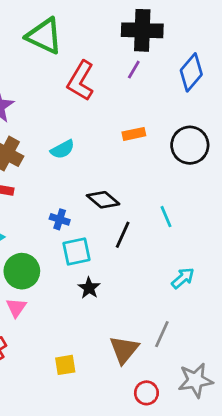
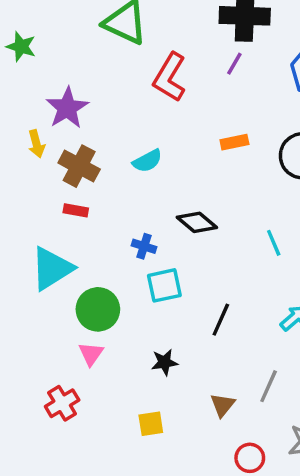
black line: (123, 235) -> (221, 320), moved
black star: (89, 288) -> (164, 362), moved, turned 30
brown triangle: (124, 350) -> (222, 405), size x0.7

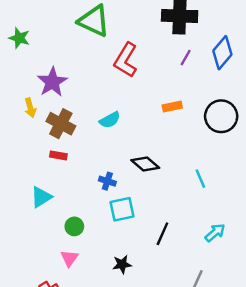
purple line: (234, 64) -> (186, 58), moved
cyan triangle: (52, 268) -> (41, 197), size x0.7
green circle: (98, 309) -> (74, 226), size x0.6

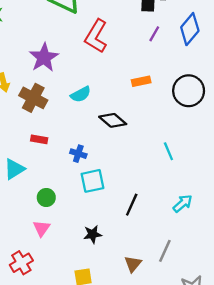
purple star: (52, 82) -> (44, 58), moved
red rectangle: (58, 155) -> (39, 139), moved
black diamond: (145, 164) -> (113, 120), moved

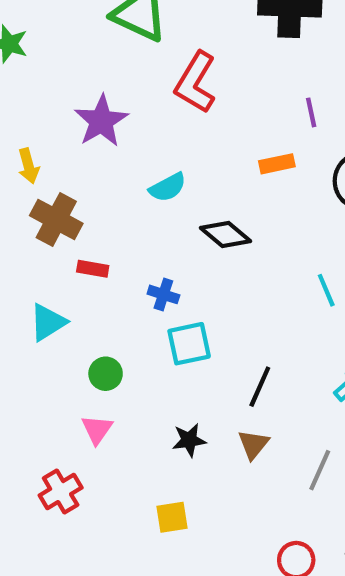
purple line: (154, 34) -> (311, 112), moved, turned -42
brown cross: (33, 98) -> (56, 220), moved
brown triangle: (133, 264) -> (253, 444), moved

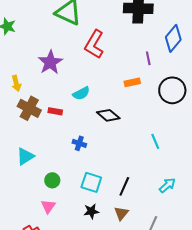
red rectangle: (93, 269) -> (55, 111), moved
cyan square: (189, 344) -> (91, 182), moved, turned 30

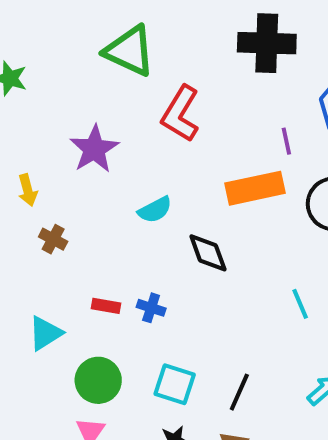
orange rectangle: (132, 82) -> (255, 188), size x1.8
brown cross: (29, 108) -> (53, 239), size x0.6
red rectangle: (55, 111) -> (106, 306), moved
black diamond: (108, 115) -> (208, 253), turned 30
green circle: (52, 180) -> (98, 380), size x1.5

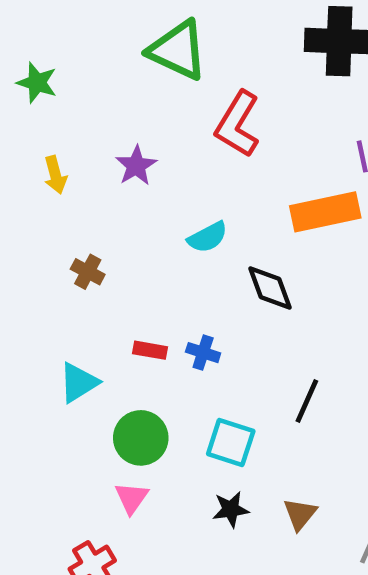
purple star: (94, 149) -> (136, 166), size x0.7
yellow arrow: (28, 190) -> (55, 175), moved
black line: (239, 392) -> (307, 401), moved

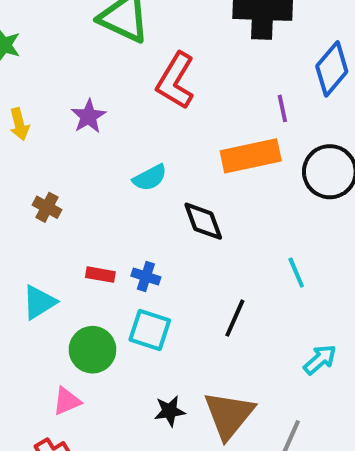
cyan square: (231, 443) -> (150, 330), moved
pink triangle: (132, 498) -> (67, 401), moved, turned 32
brown triangle: (300, 514) -> (229, 415), size x1.8

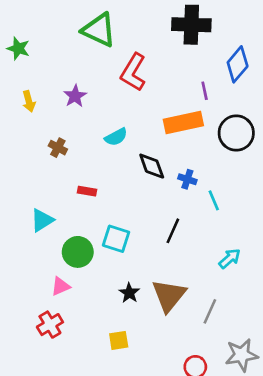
brown cross: (47, 207) -> (58, 148), moved
red rectangle: (100, 275) -> (87, 191), moved
blue cross: (146, 277) -> (187, 179), moved
black star: (170, 411) -> (129, 293), turned -30

